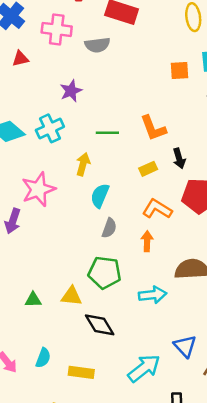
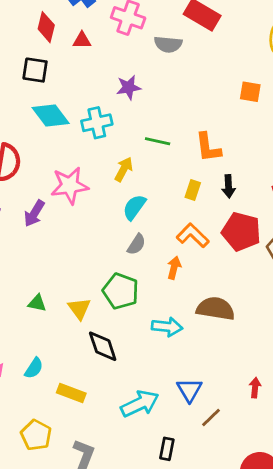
yellow rectangle: (148, 169) -> (193, 190), turned -60
yellow triangle: (71, 296) -> (79, 309), turned 35

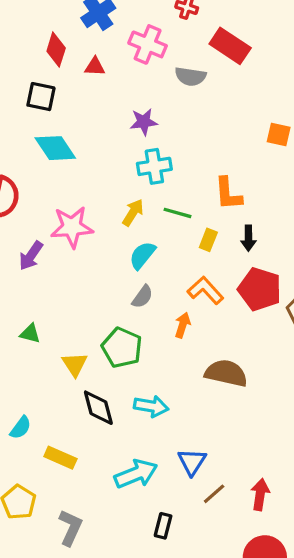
cyan cross: (97, 123) -> (154, 166), moved
green line: (158, 141) -> (177, 213), moved
green triangle: (37, 303) -> (30, 334), moved
cyan arrow: (167, 327) -> (151, 406), moved
red arrow: (255, 388) -> (260, 495), moved, size x1.4

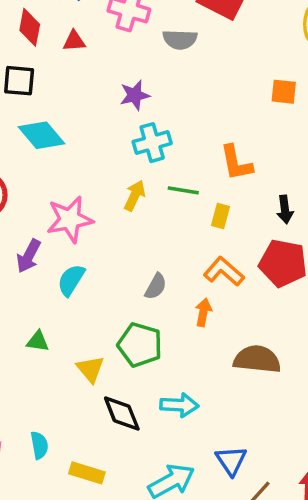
black arrow: (248, 238) -> (285, 210), moved
cyan semicircle: (142, 255) -> (71, 280), moved
cyan semicircle: (20, 428) -> (39, 445), turned -40

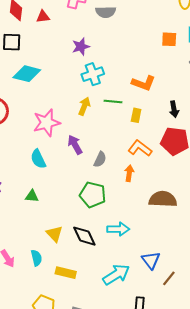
cyan diamond: (41, 135) -> (27, 74), turned -32
orange L-shape: (236, 163) -> (144, 83), turned -55
purple arrow: (29, 256) -> (75, 145), moved, turned 126
cyan semicircle: (71, 280) -> (38, 159), moved, turned -54
yellow triangle: (90, 369) -> (54, 234), moved

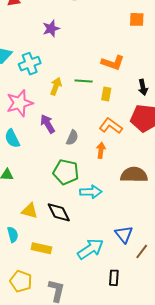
cyan cross: (93, 74) -> (30, 64), moved
cyan arrow: (118, 229) -> (91, 192), moved
yellow triangle: (54, 234) -> (30, 211), turned -30

